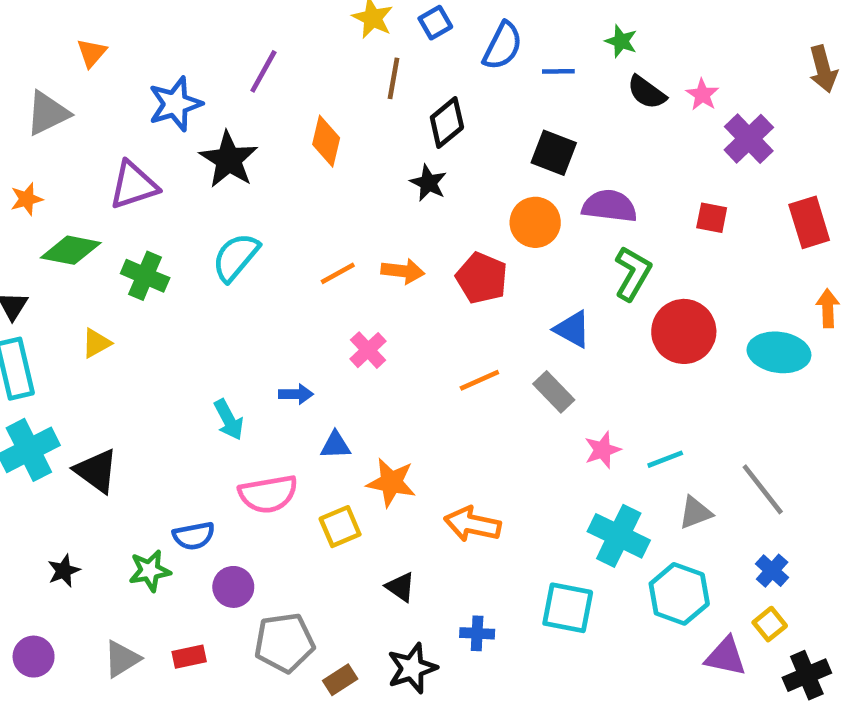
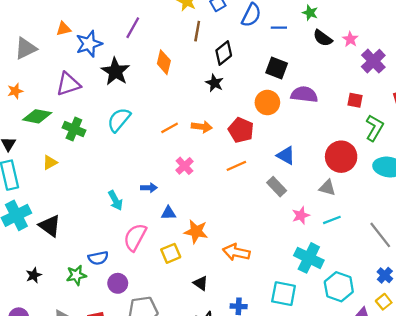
orange triangle: (92, 53) -> (64, 29), moved, turned 35
green L-shape: (633, 273) -> (374, 128), moved
orange line: (479, 380) -> (236, 166), moved
pink semicircle: (268, 494) -> (135, 237), turned 128
gray triangle: (695, 513) -> (327, 188), moved, turned 36

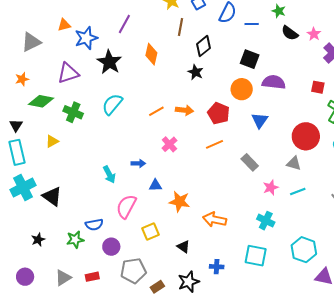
blue triangle: (286, 155) -> (260, 120), moved, turned 36
yellow square: (171, 253) -> (150, 232), moved
cyan cross: (309, 258) -> (266, 221), moved, size x0.7

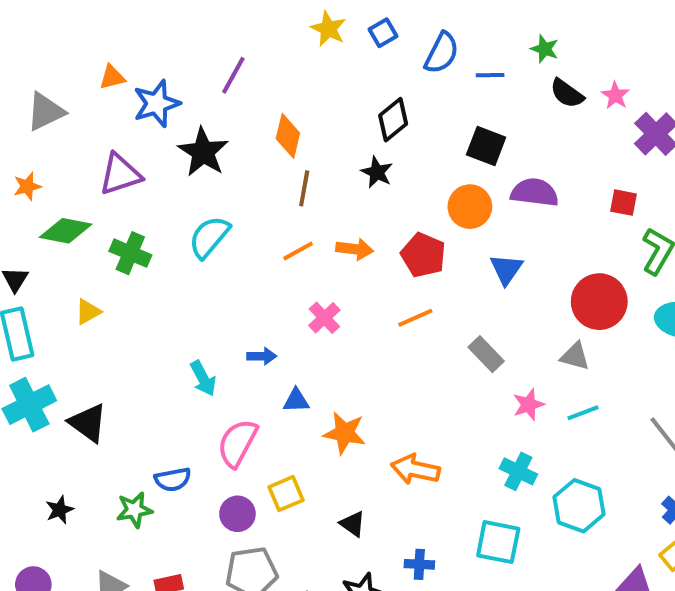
brown line: (180, 27) -> (304, 188), moved
purple circle: (111, 247) -> (237, 514), moved
cyan hexagon: (304, 250) -> (579, 506), moved

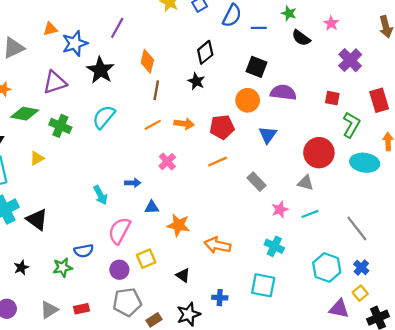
pink star: (615, 95) -> (331, 23), moved
red pentagon: (423, 255) -> (222, 127), turned -30
cyan hexagon: (579, 506) -> (327, 267), moved

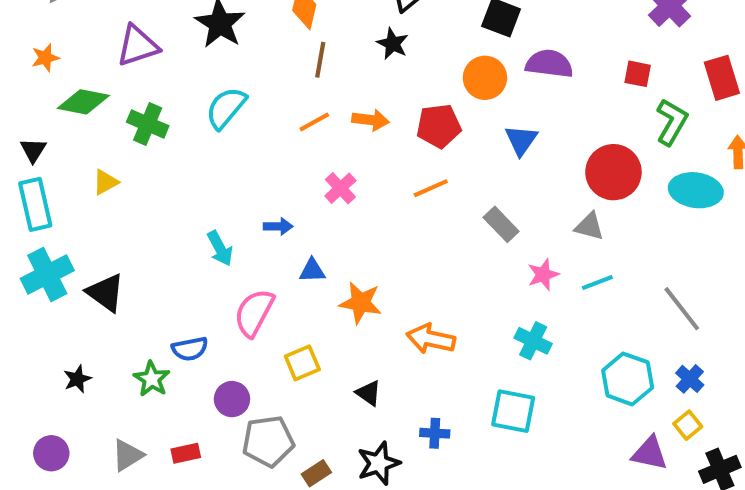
green star: (63, 267) -> (152, 379), turned -30
purple circle: (119, 270) -> (232, 399), moved

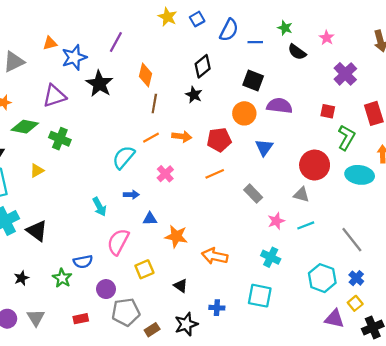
cyan semicircle: (226, 108) -> (124, 157), moved
gray triangle: (128, 455) -> (36, 318), moved, turned -30

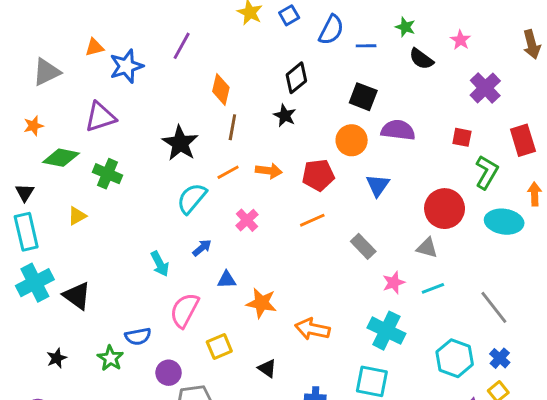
black star: (99, 84) -> (180, 143), moved
blue arrow: (131, 195) -> (202, 248), turned -40
cyan cross: (271, 257) -> (386, 331), size x1.4

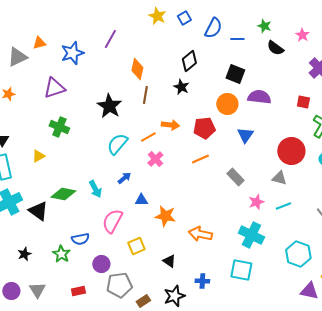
orange triangle: (94, 47) -> (39, 43), moved
green diamond: (61, 158) -> (63, 194), moved
orange line: (228, 172) -> (148, 137), moved

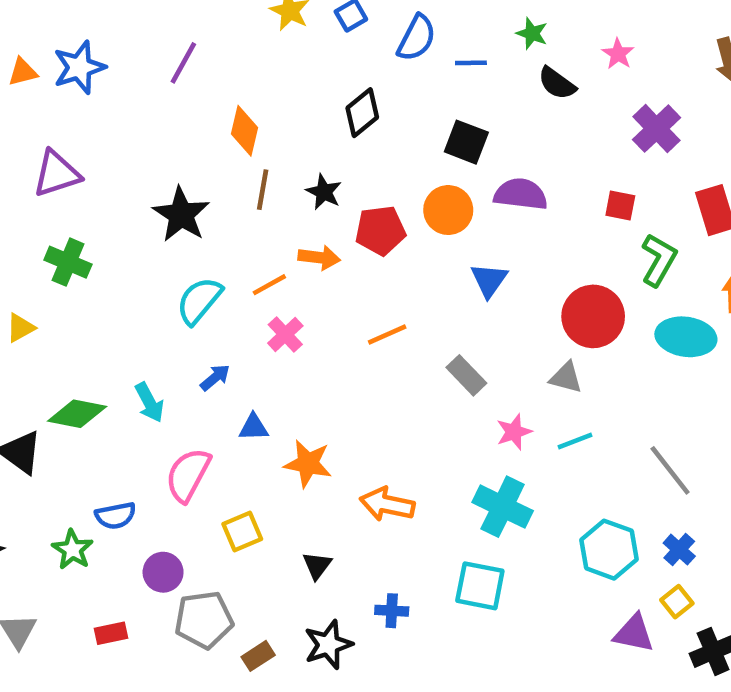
blue star: (72, 53) -> (79, 67), moved
black star: (181, 87) -> (324, 192), moved
red pentagon: (204, 128) -> (380, 230), moved
black triangle: (169, 261) -> (317, 565), turned 32

